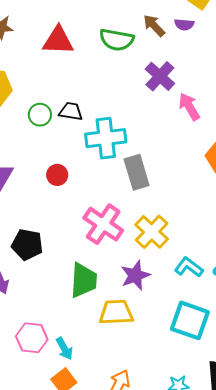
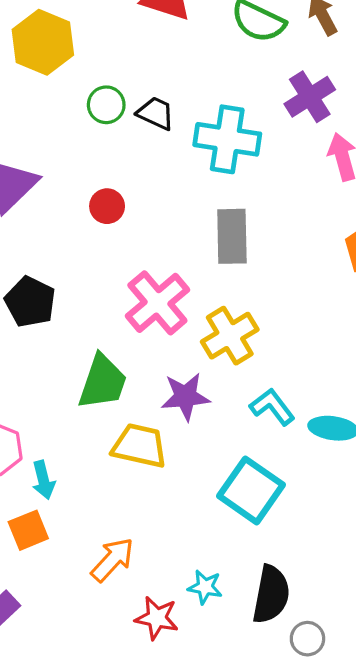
cyan cross: (106, 138) -> (227, 139), moved

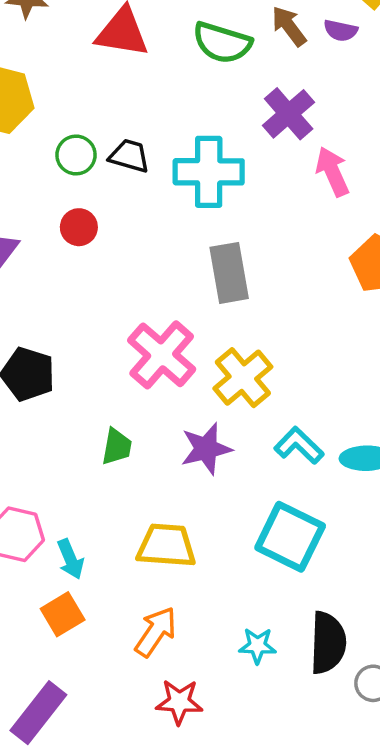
red circle: (107, 206) -> (79, 227), moved
green trapezoid: (103, 382) -> (117, 447), size x0.6
yellow trapezoid: (140, 446) -> (166, 546), moved
red star: (157, 618) -> (179, 702), moved

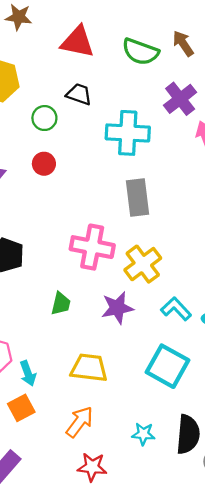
black trapezoid: (129, 156) -> (79, 94), moved
pink cross: (162, 355) -> (92, 247), turned -33

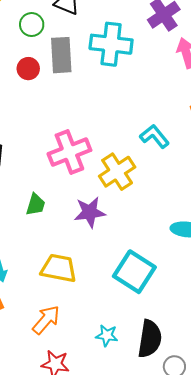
gray rectangle: (137, 197) -> (61, 55), moved
pink cross: (92, 247) -> (69, 152), turned -36
cyan L-shape: (176, 309) -> (155, 136), moved

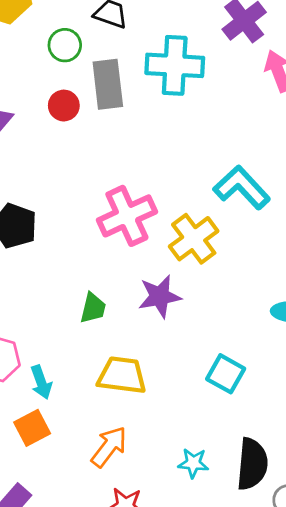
cyan L-shape: (155, 136) -> (242, 187), size x1.4
green trapezoid: (36, 205) -> (93, 308), moved
cyan square: (134, 272) -> (226, 374), size x0.7

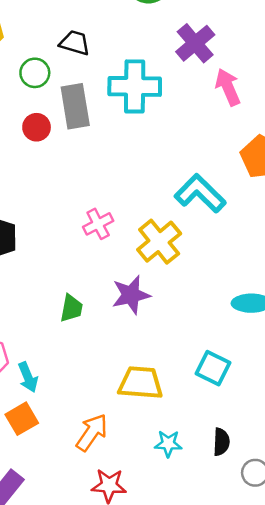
pink cross: (127, 216) -> (98, 224), size x0.6
cyan square: (226, 374) -> (213, 368), moved
yellow trapezoid: (122, 375) -> (141, 383), moved
black semicircle: (252, 464) -> (221, 442), size x0.6

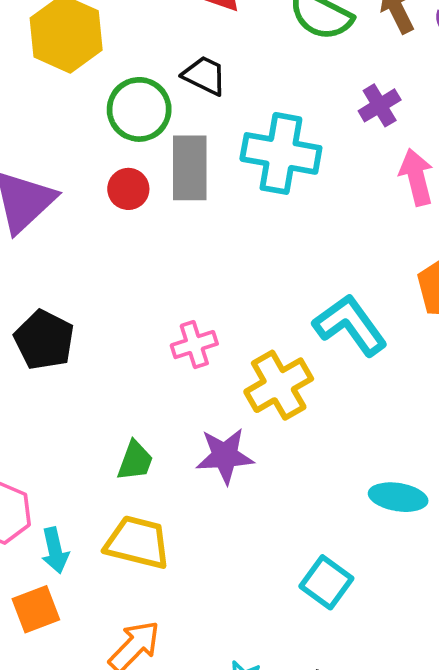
purple cross: (195, 43) -> (380, 105), size x0.7
green circle: (35, 73) -> (139, 109), size x1.4
yellow trapezoid: (141, 383) -> (137, 542), moved

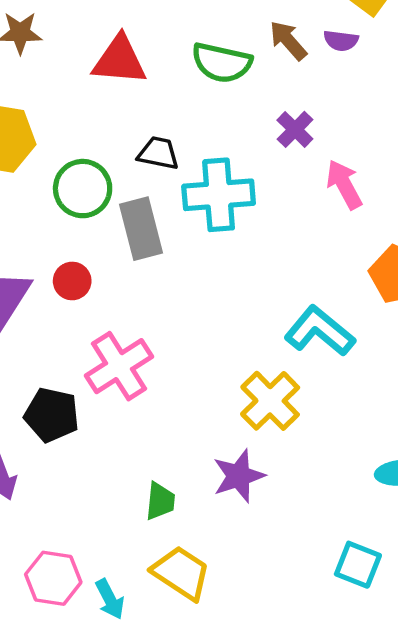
black trapezoid: (205, 75) -> (158, 153), moved
red circle: (128, 189) -> (72, 281), moved
pink cross: (194, 345) -> (119, 366), moved, size x1.6
yellow trapezoid: (137, 542) -> (181, 573), turned 34

